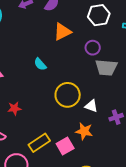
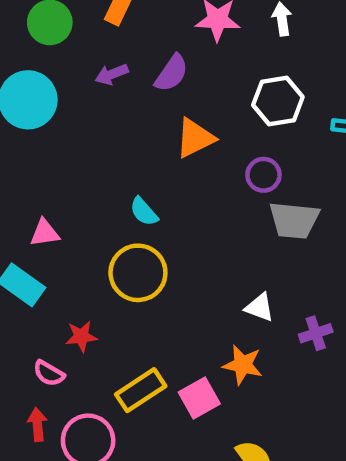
yellow circle: (68, 95) -> (138, 273), moved
red star: (14, 108) -> (81, 336), moved

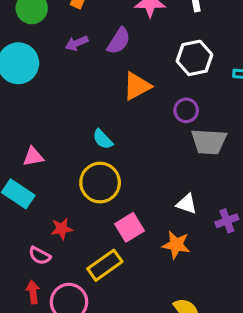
pink square: (199, 398) -> (129, 227), moved

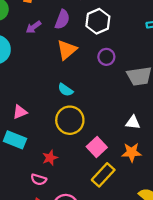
white hexagon: (194, 58) -> (98, 21), moved
orange triangle: (137, 86) -> (67, 50), moved
purple circle: (186, 110) -> (106, 57), moved
yellow rectangle: (105, 265) -> (103, 175), moved

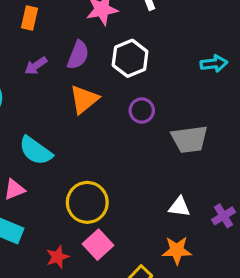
cyan semicircle: (65, 90) -> (36, 151), moved, size x1.5
pink square: (97, 147) -> (98, 245), moved

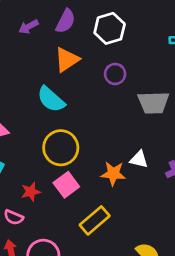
cyan semicircle: (36, 151) -> (51, 99), moved
orange star: (177, 250) -> (113, 174), moved

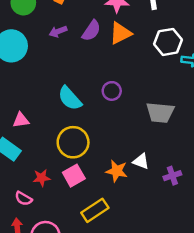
white hexagon: (110, 28) -> (168, 42), moved
orange triangle: (67, 60) -> (120, 33), moved
purple circle: (115, 74) -> (112, 91), moved

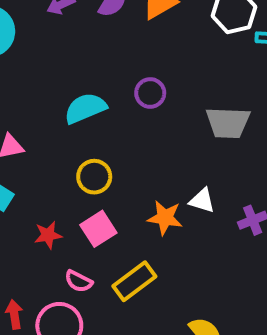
cyan semicircle: (70, 98) -> (85, 108), turned 112
yellow circle: (73, 142) -> (94, 177), size x0.7
pink semicircle: (23, 199) -> (79, 281), moved

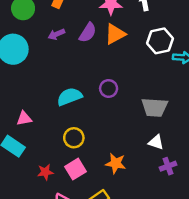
white triangle: (202, 201) -> (156, 142), moved

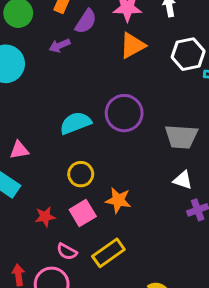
purple semicircle: (88, 33) -> (86, 21), moved
purple circle: (109, 88) -> (124, 113), size x1.6
orange star: (116, 163) -> (118, 200), moved

